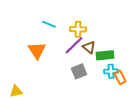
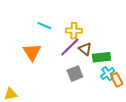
cyan cross: (111, 71) -> (108, 74), turned -32

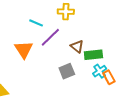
yellow cross: (74, 31) -> (66, 12), moved
purple line: (70, 47) -> (50, 37), moved

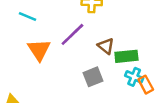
cyan line: (36, 23) -> (28, 16), moved
cyan cross: (100, 71) -> (134, 77), turned -32

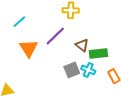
cyan line: (28, 16) -> (19, 22), turned -64
cyan cross: (134, 77) -> (88, 70), moved

